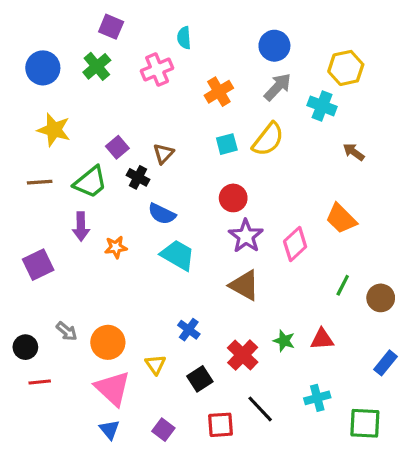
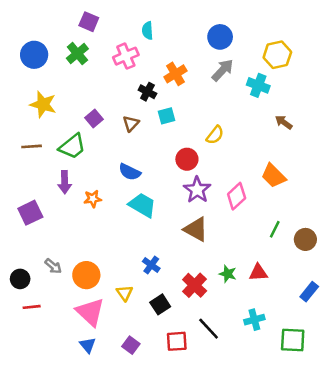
yellow semicircle: (268, 139) -> (215, 135), moved, size x0.7
cyan square: (227, 144) -> (167, 116), moved
black cross: (138, 177) -> (147, 92), moved

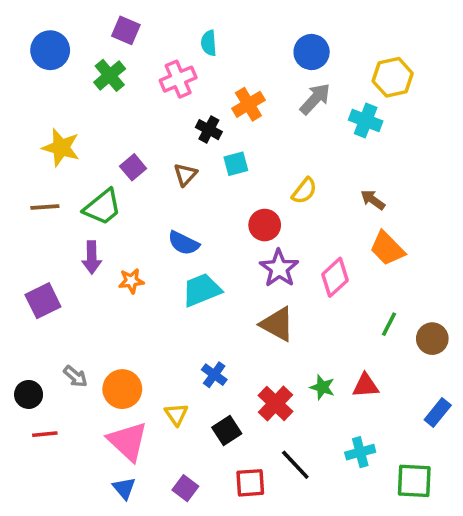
blue circle: (34, 55) -> (50, 50), moved
brown arrow: (284, 122) -> (373, 200), moved
cyan trapezoid: (142, 205) -> (202, 290), turned -52

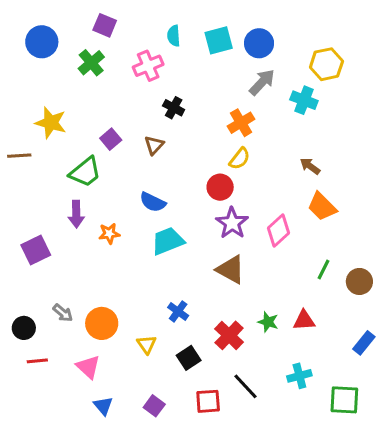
orange cross: (248, 104) -> (241, 123), moved
cyan square: (236, 164) -> (219, 40), moved, size x1.4
yellow semicircle: (304, 191) -> (240, 159), moved
brown line: (45, 207) -> (19, 156), moved
pink triangle: (128, 441) -> (88, 367), moved, size x0.7

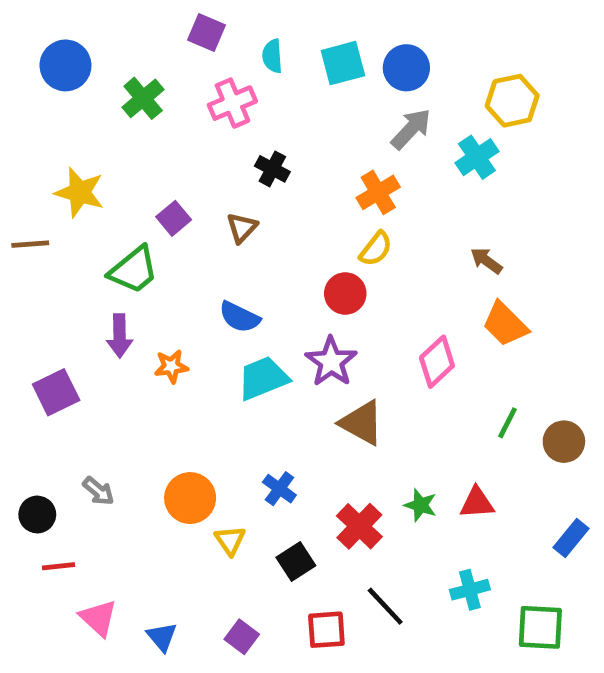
purple square: (105, 25) -> (207, 33), moved
cyan cross: (304, 100) -> (477, 157), turned 35
purple star: (232, 223) -> (331, 362), moved
orange circle: (102, 323) -> (190, 498), moved
pink triangle: (88, 367) -> (98, 618), moved

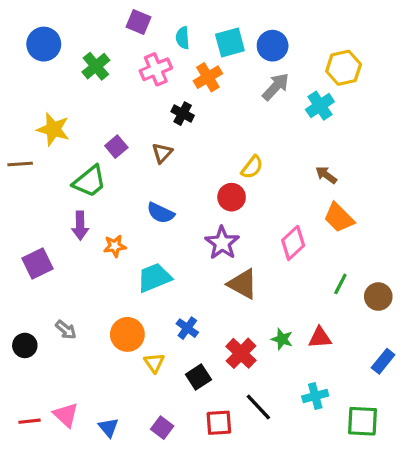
orange cross: (378, 192) -> (208, 77), moved
cyan trapezoid: (263, 378) -> (154, 278), moved
red line: (58, 566) -> (30, 421), moved

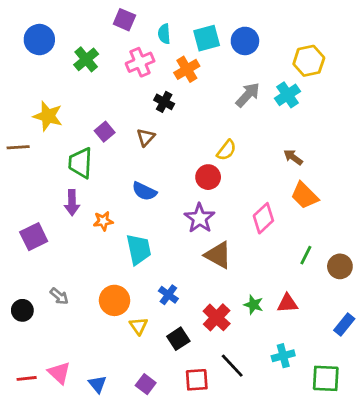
gray arrow: (276, 87) -> (248, 95), moved
green trapezoid: (90, 181) -> (80, 163), turned 132
cyan trapezoid: (154, 278) -> (139, 249), turned 100

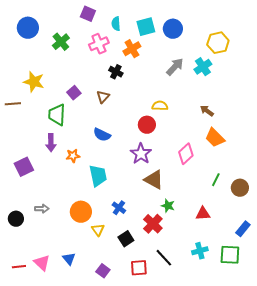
yellow semicircle: (227, 150) -> (160, 106), turned -126
gray arrow: (59, 296) -> (42, 209), turned -40
green star: (253, 305) -> (168, 206), moved
green square: (326, 378) -> (230, 255), moved
blue triangle: (97, 384) -> (69, 259), moved

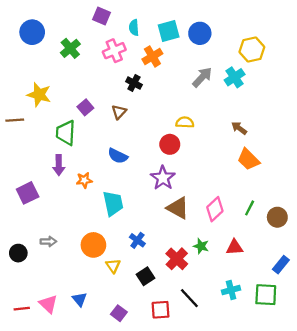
pink diamond: (186, 154) -> (215, 209), moved
green star: (168, 206) -> (201, 246), moved

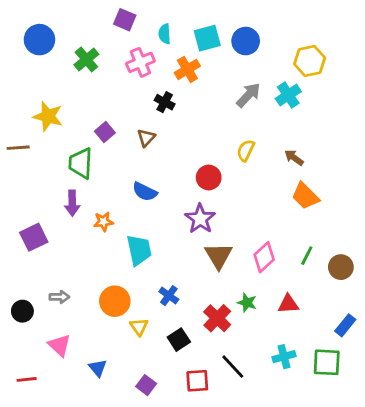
yellow semicircle: (185, 122) -> (246, 150), moved, turned -66
brown triangle: (178, 208) -> (219, 256), turned 30
pink triangle: (48, 304) -> (59, 345), moved

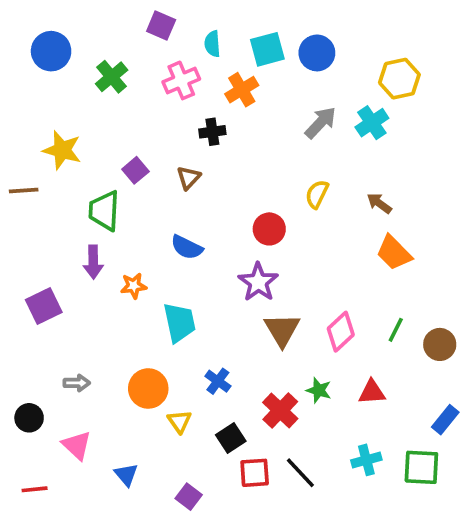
black cross: (165, 102) -> (212, 132), turned -36
black circle: (22, 311) -> (29, 418), moved
red square: (197, 381) -> (255, 473), moved

